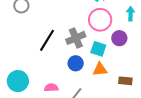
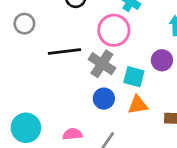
pink circle: (100, 20) -> (114, 30), moved
gray cross: (76, 38) -> (102, 64), turned -30
black line: (47, 40) -> (64, 51), moved, turned 55

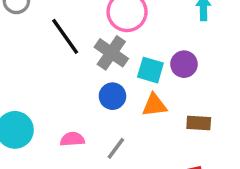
black line: (64, 51) -> (65, 36), turned 60
purple circle: (162, 60) -> (184, 64), moved

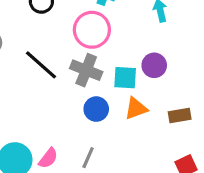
pink semicircle: (72, 139) -> (48, 158), moved, turned 145
gray line: (116, 148) -> (88, 158), moved

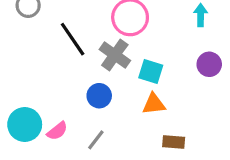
purple circle: (154, 65) -> (209, 64), moved
blue circle: (96, 109) -> (99, 96), moved
brown rectangle: (180, 115) -> (174, 142), moved

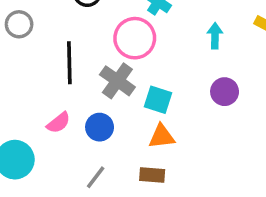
black line: (73, 39) -> (69, 63), turned 33
pink semicircle: (57, 131) -> (59, 123), moved
brown rectangle: (174, 142) -> (152, 175), moved

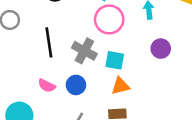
pink circle: (135, 38) -> (109, 19), moved
pink semicircle: (59, 123) -> (47, 86), turned 72

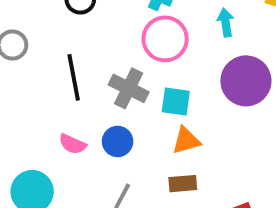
purple circle: (161, 49) -> (246, 81), size x1.6

